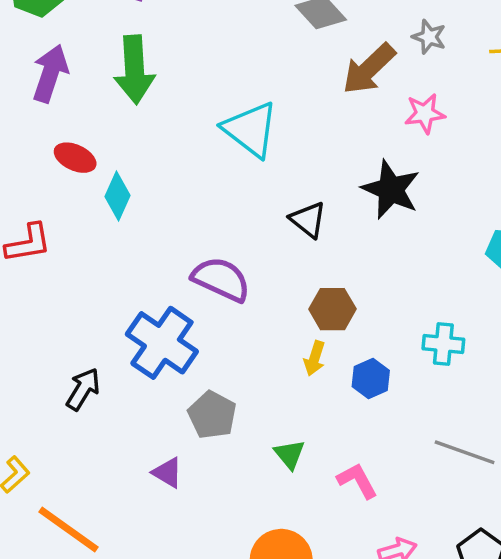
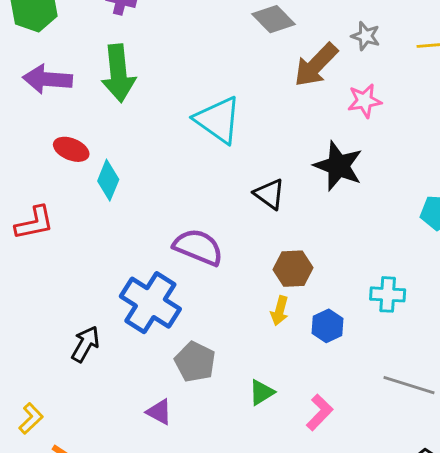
purple arrow: (50, 73) -> (47, 79), turned -102
green triangle: (290, 454) -> (262, 392), turned 40
pink L-shape: (357, 481) -> (320, 412), turned 75

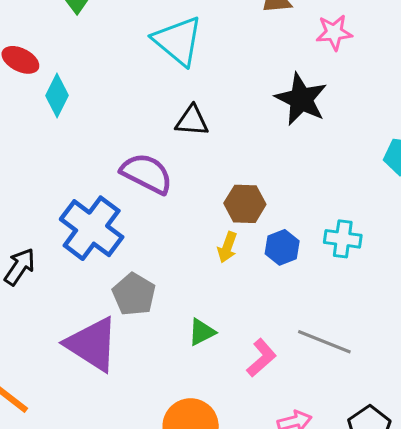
black triangle: (269, 194) -> (192, 121), moved, turned -36
blue hexagon: (327, 326) -> (282, 247), moved
gray line: (409, 385) -> (324, 342), moved
purple triangle: (159, 412) -> (92, 344), size x2.0

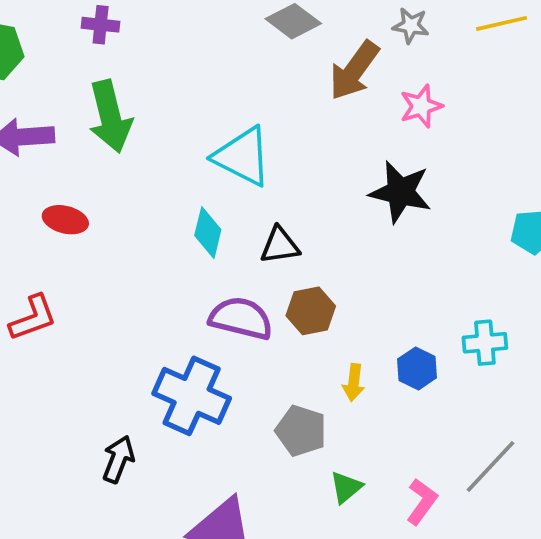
cyan diamond: (57, 96) -> (208, 233), moved
brown hexagon: (245, 204) -> (311, 311), moved
gray pentagon: (134, 294) -> (301, 431), moved
gray line: (324, 342) -> (491, 467), turned -56

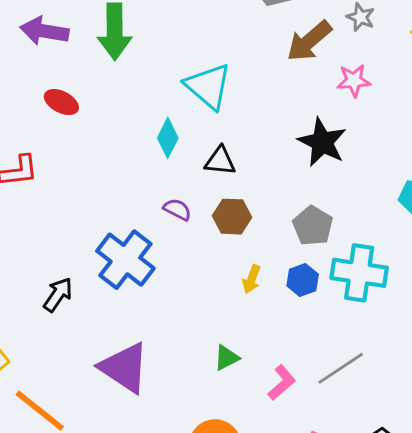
purple semicircle: (241, 318) -> (177, 209), size x0.6
cyan cross: (485, 343) -> (359, 273), size x1.6
gray pentagon: (301, 431) -> (313, 226), moved

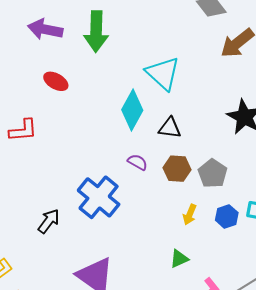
cyan diamond: (168, 138) -> (132, 110), size x1.4
gray pentagon: (313, 226) -> (212, 173), moved
green triangle: (227, 358) -> (179, 259), moved

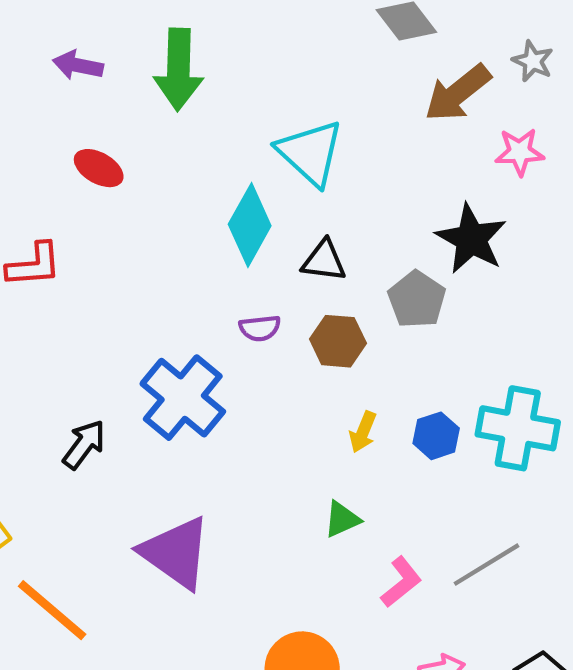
purple arrow: (45, 29) -> (78, 65), size x0.7
purple semicircle: (137, 162) -> (260, 328), turned 144
gray pentagon: (212, 173) -> (417, 299), moved

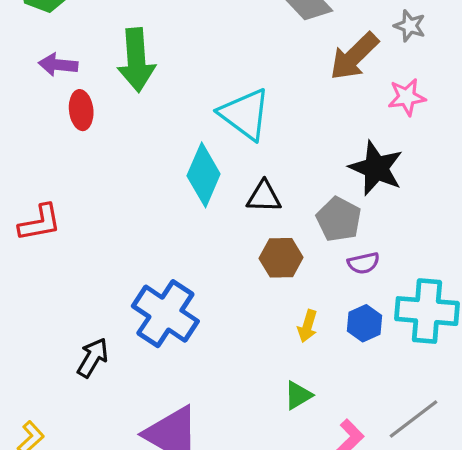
red ellipse: (99, 168) -> (81, 110), moved, turned 60
purple semicircle: (260, 328) -> (364, 263), moved

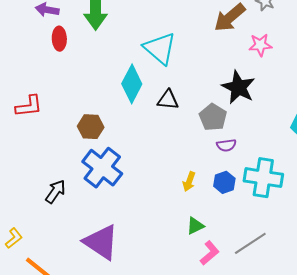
brown hexagon: (281, 258) -> (91, 127), moved
green triangle: (298, 395) -> (195, 226), moved

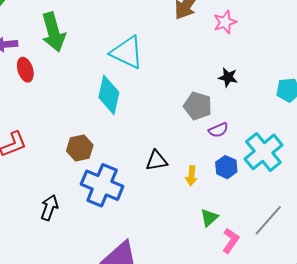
black star: (238, 87) -> (228, 77), moved, size x0.6
black triangle: (168, 100) -> (157, 161), moved
cyan cross: (263, 178) -> (263, 152), turned -33
black arrow: (56, 192) -> (49, 208), moved

